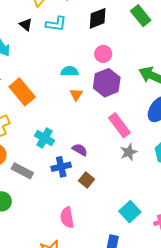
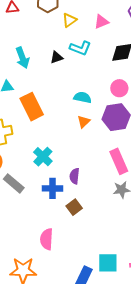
black triangle: (26, 25) -> (57, 57), moved, turned 48
purple semicircle: (80, 150) -> (74, 176), turned -126
cyan square: (130, 212) -> (108, 263), moved, turned 30

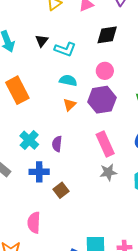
cyan L-shape: (80, 48) -> (65, 49), moved
black triangle: (57, 57) -> (42, 41), turned -32
purple semicircle: (74, 176) -> (57, 144), moved

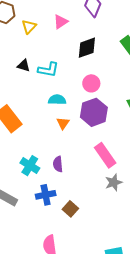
black triangle: (42, 41) -> (24, 66), turned -40

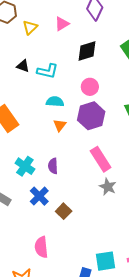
gray star: (114, 182) -> (108, 187), turned -30
blue cross: (46, 195) -> (39, 196), turned -36

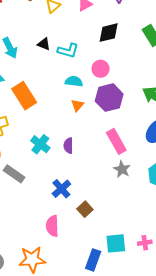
pink circle: (90, 87) -> (101, 69), moved
blue cross: (39, 196) -> (61, 189), moved
brown square: (64, 211) -> (85, 209), moved

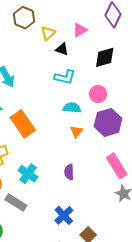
black triangle: (44, 44) -> (62, 49), moved
cyan cross: (40, 144) -> (28, 174), moved

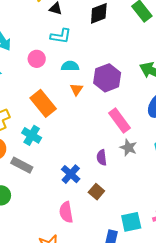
pink circle: (98, 94) -> (37, 59), moved
orange rectangle: (23, 124) -> (43, 103), moved
purple semicircle: (69, 172) -> (102, 157), moved

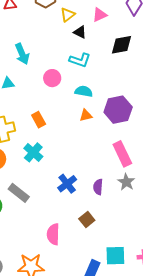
orange triangle: (77, 89) -> (86, 115), turned 32
orange rectangle: (43, 103) -> (39, 120), moved, size x0.6
gray rectangle: (22, 165) -> (19, 193), moved
blue cross: (71, 174) -> (67, 184), moved

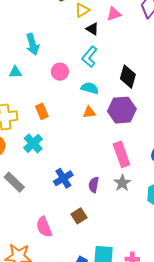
black diamond: (122, 45) -> (128, 77), moved, turned -70
cyan L-shape: (80, 60) -> (89, 57), turned 105
pink semicircle: (53, 234) -> (44, 227), turned -30

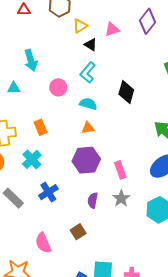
purple hexagon: (122, 110) -> (86, 160), moved
pink rectangle: (121, 154) -> (120, 170), size x0.7
blue cross: (63, 178) -> (48, 192), moved

